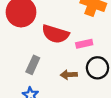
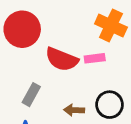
pink rectangle: (84, 44) -> (95, 58), moved

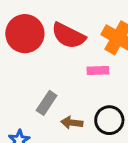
red semicircle: (62, 59) -> (68, 36), moved
gray rectangle: (31, 95) -> (47, 103), moved

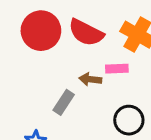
brown arrow: (72, 123) -> (90, 79), moved

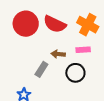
pink rectangle: (117, 69) -> (83, 50), moved
black circle: (129, 120) -> (75, 73), moved

